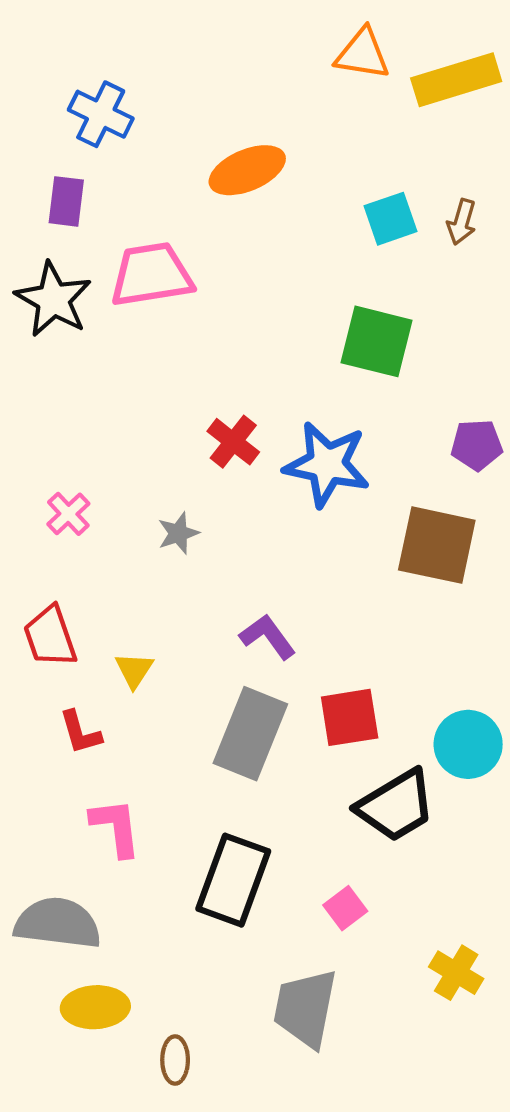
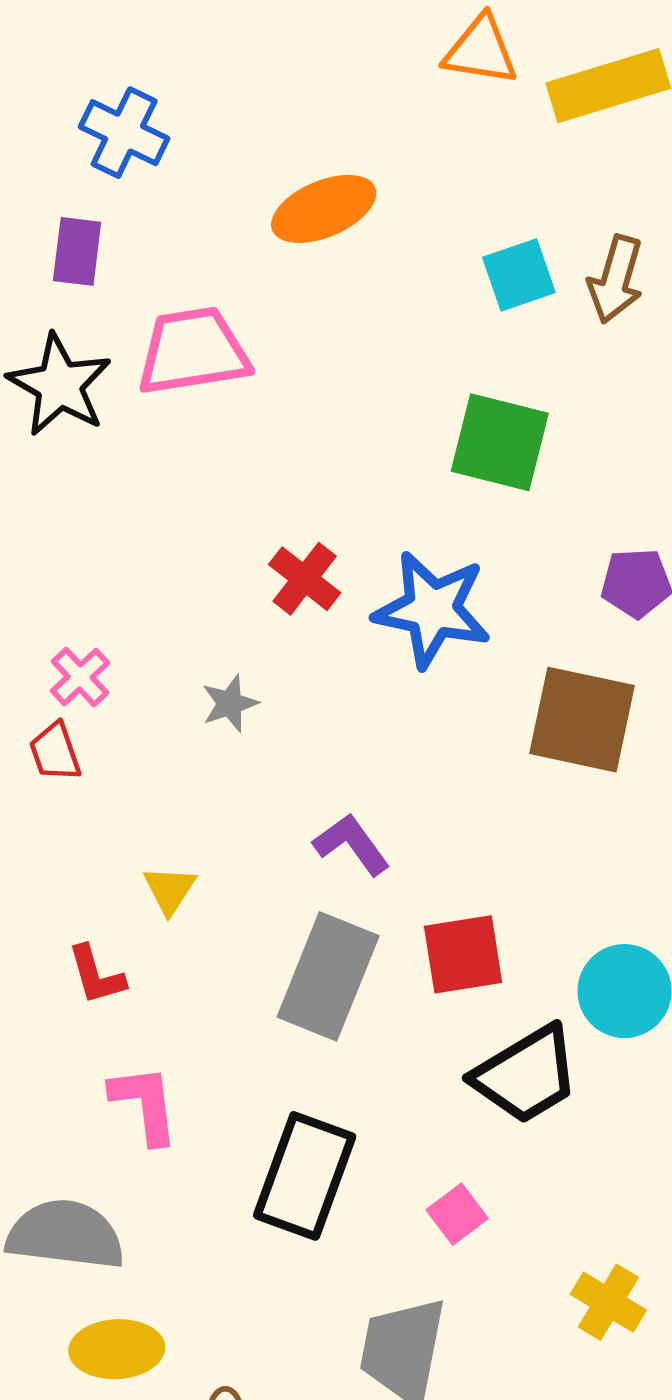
brown arrow: (462, 222) -> (616, 279), size x1.4
red trapezoid: (50, 637) -> (55, 752), moved, size x0.7

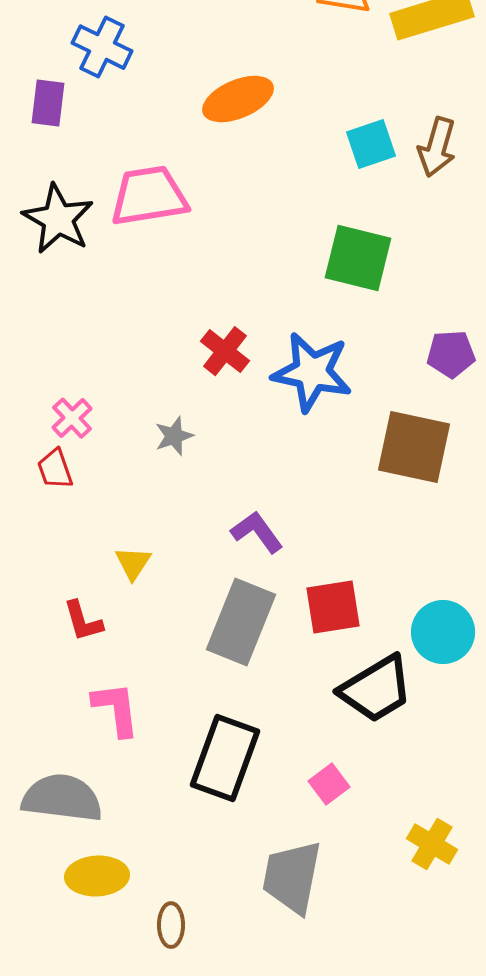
purple rectangle: (77, 251) -> (48, 103), moved

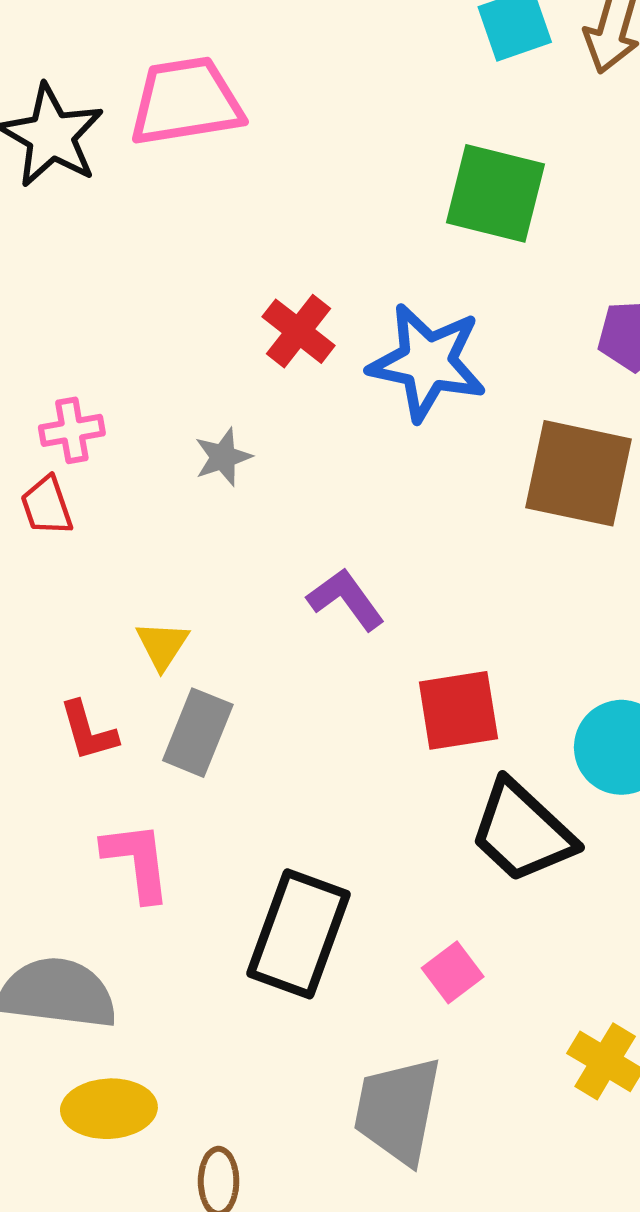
pink cross: (72, 418) -> (72, 430), turned 33
gray rectangle: (241, 622) -> (198, 733), moved, size x0.7
black trapezoid: (376, 689) -> (522, 832), turned 74

